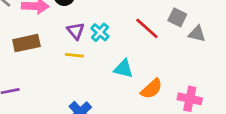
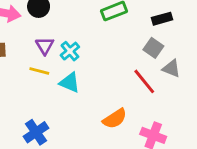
red line: (147, 28) -> (144, 81), moved
cyan triangle: (123, 69) -> (70, 83), moved

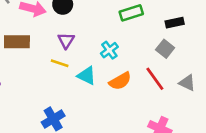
cyan cross: (70, 51) -> (109, 50), moved
gray triangle: (171, 68) -> (187, 83), moved
orange semicircle: (115, 119) -> (120, 81), moved

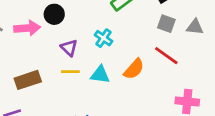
brown rectangle: (17, 42) -> (28, 80), moved
cyan cross: (109, 50) -> (103, 38), moved
gray triangle: (187, 83) -> (195, 27), moved

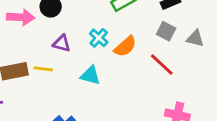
purple triangle: (69, 48) -> (62, 43), turned -36
orange semicircle: (134, 69) -> (125, 47), moved
yellow line: (70, 72) -> (43, 69), moved

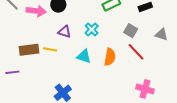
gray square: (166, 31) -> (131, 31), moved
orange semicircle: (125, 47) -> (110, 57), moved, turned -42

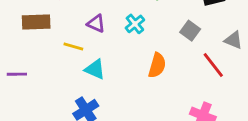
brown rectangle: (29, 50) -> (36, 22), moved
red line: (136, 52) -> (213, 65), moved
cyan triangle: (84, 56) -> (95, 69), moved

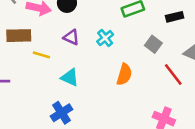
yellow line: (73, 47) -> (41, 55), moved

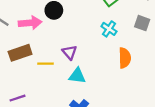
purple triangle: (71, 37) -> (70, 52), moved, turned 42
cyan cross: (105, 38) -> (109, 29), moved

